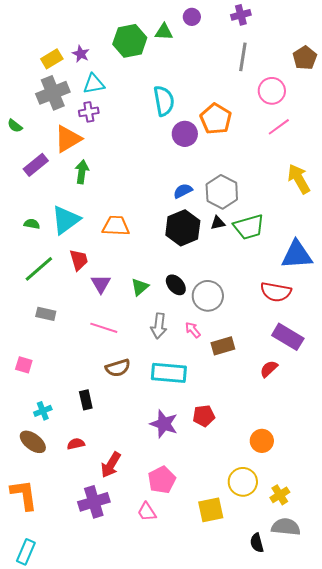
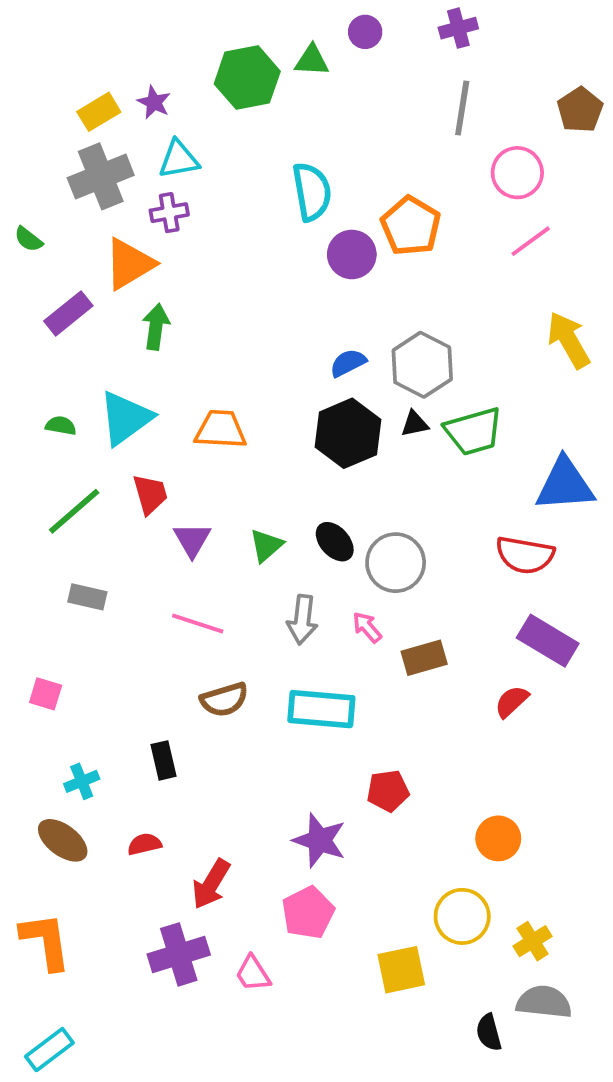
purple star: (164, 424) -> (319, 840), moved
pink trapezoid: (147, 512) -> (253, 973), moved
cyan rectangle: (26, 552) -> (49, 1050), turned 30

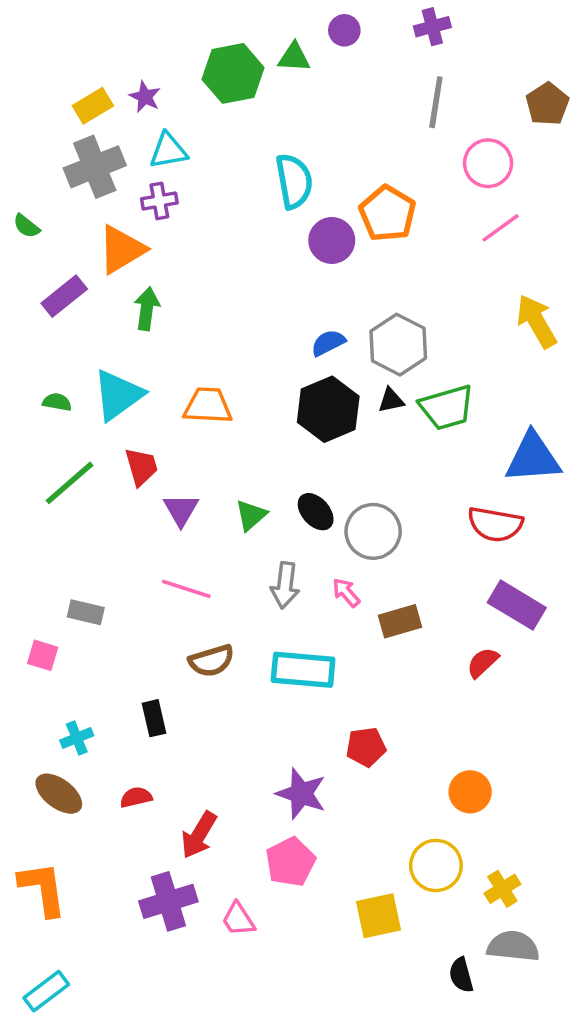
gray rectangle: (87, 597) -> (86, 612), moved

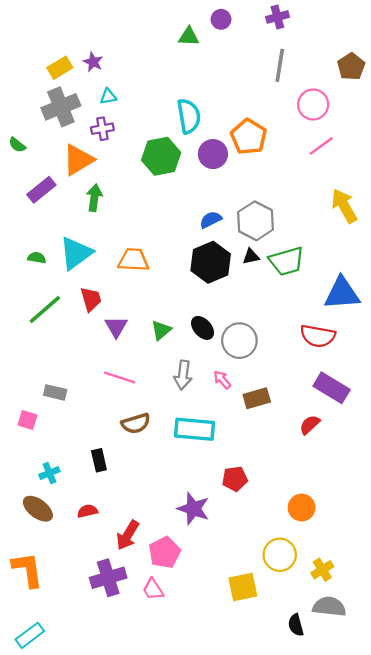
green hexagon: (233, 73) -> (161, 156), moved
cyan triangle: (168, 151) -> (108, 96), size x0.7
pink pentagon: (290, 862) -> (165, 552), moved

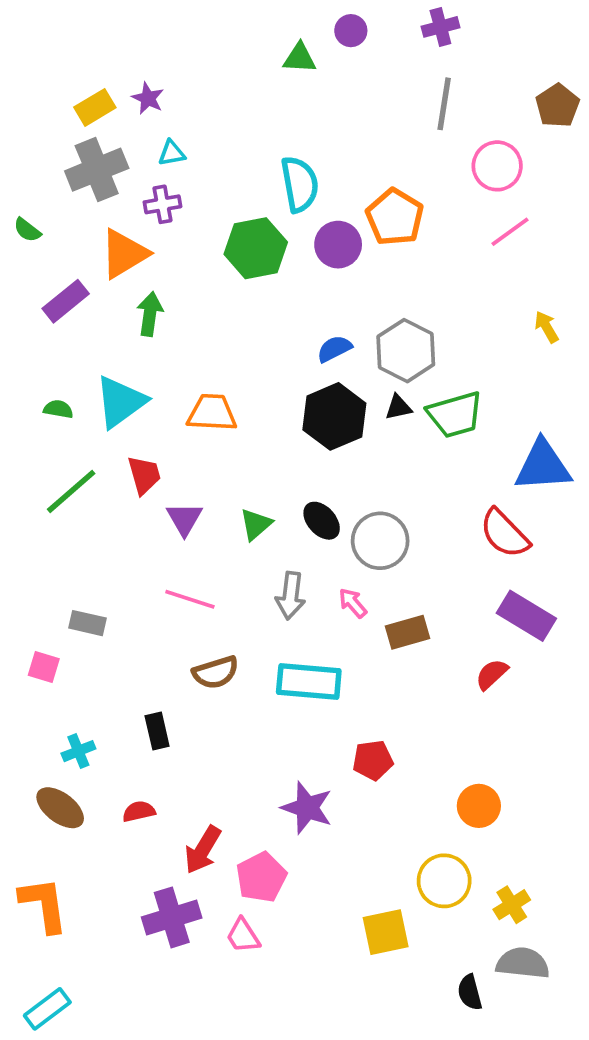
yellow arrow: (344, 206) -> (547, 327), size x0.6
red semicircle: (318, 336) -> (504, 533), turned 36

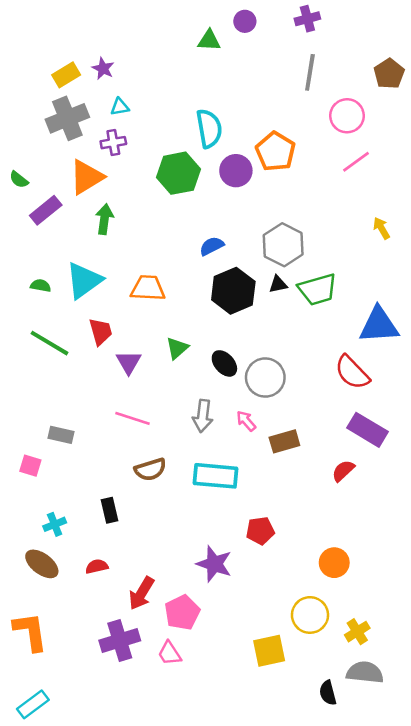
green semicircle: (27, 230) -> (19, 180), moved
blue semicircle: (334, 349) -> (212, 246), moved
green line: (71, 491) -> (50, 343), turned 72
green triangle: (256, 524) -> (177, 348), moved

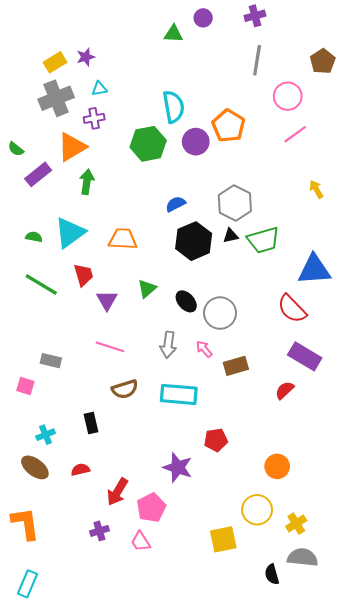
purple star: (103, 69) -> (86, 57), turned 30
purple cross: (120, 641) -> (99, 531), size x0.6
cyan rectangle: (33, 704) -> (28, 584), turned -30

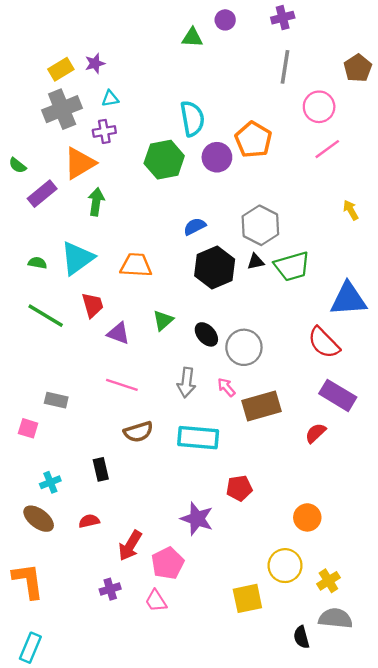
purple triangle: (107, 300) -> (118, 333), turned -40
brown rectangle: (236, 366) -> (262, 406), size x1.4

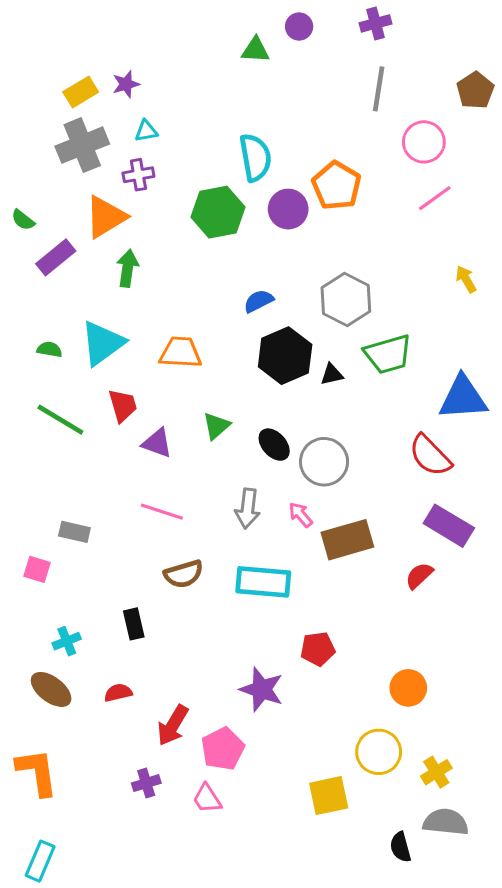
black triangle: (256, 262) -> (332, 374), moved

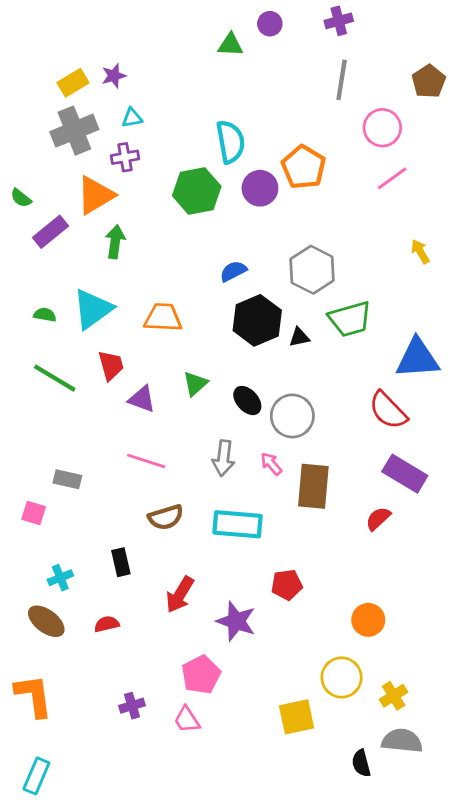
brown rectangle: (347, 540) -> (313, 486), turned -69
red arrow: (173, 725) -> (180, 595), moved

